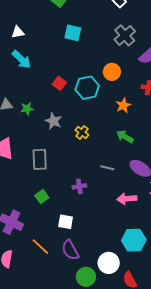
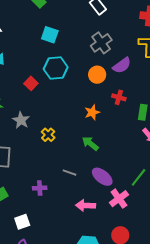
orange circle: (112, 72) -> (97, 75), moved
cyan hexagon: (87, 88) -> (56, 68), moved
white square: (66, 222) -> (22, 222), turned -35

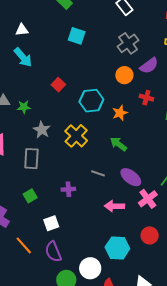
cyan hexagon: (56, 68) -> (91, 101), moved
gray star: (21, 120) -> (42, 130), moved
yellow cross: (48, 135) -> (76, 136), size x1.6

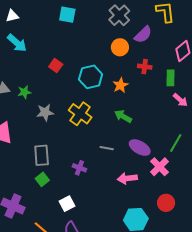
gray star: (42, 130) -> (45, 112), turned -30
gray rectangle: (31, 159) -> (42, 155), moved
purple cross: (68, 189) -> (79, 168), turned 32

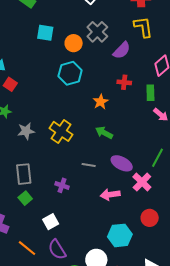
orange circle: (120, 47) -> (74, 43), moved
red square: (56, 65) -> (10, 84), moved
cyan hexagon: (91, 77) -> (70, 73), moved

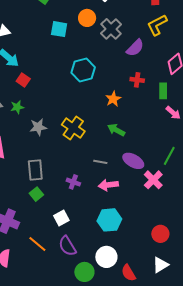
yellow L-shape: (143, 27) -> (157, 25), turned -110
orange circle: (74, 43) -> (87, 18), moved
pink arrow: (110, 195) -> (108, 185), moved
red circle: (150, 218) -> (160, 234), moved
cyan hexagon: (120, 235) -> (109, 220), moved

